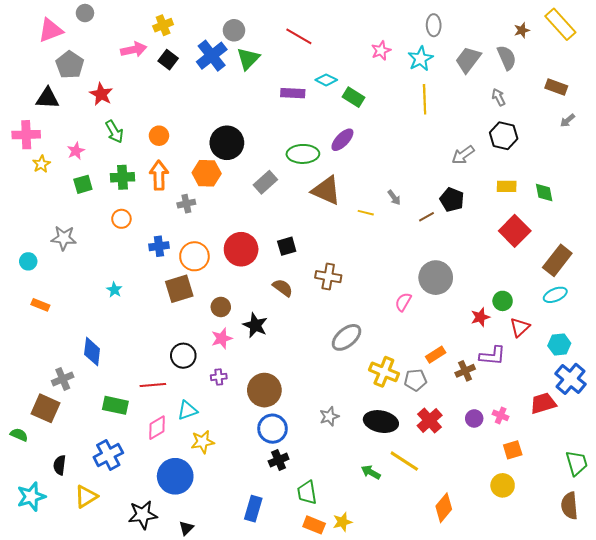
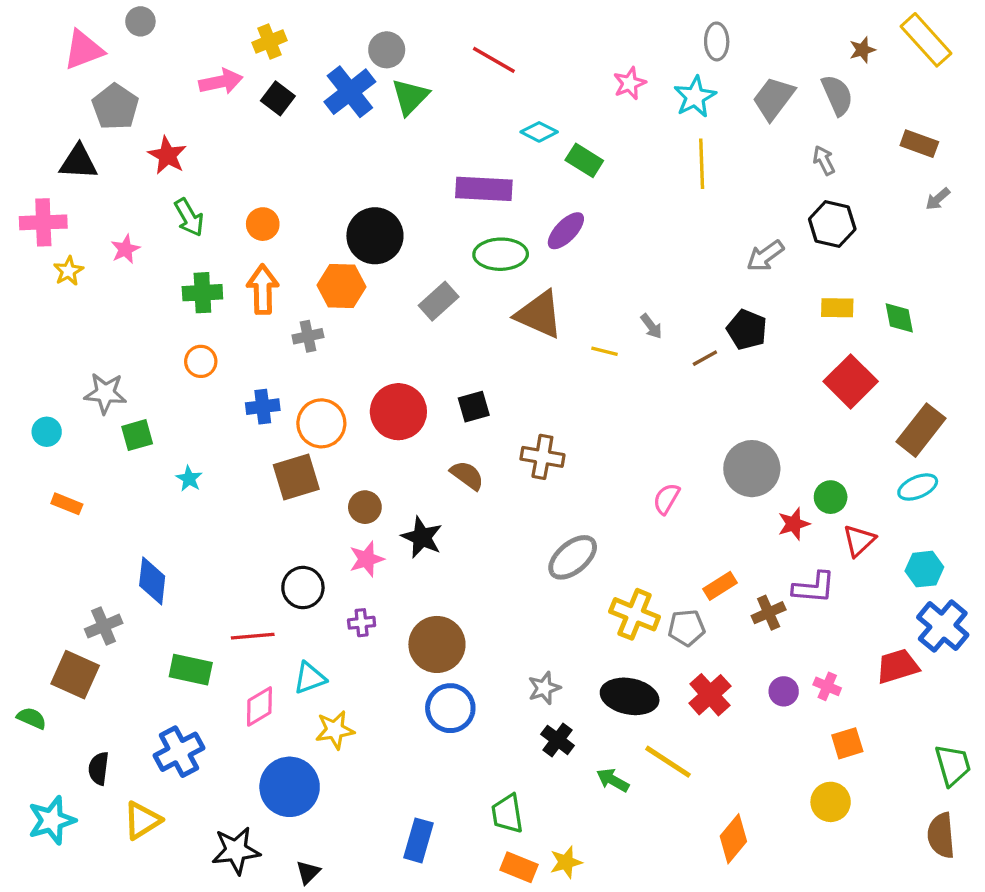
purple rectangle: (293, 93) -> (484, 189), moved, size x1.4
green square: (83, 184) -> (137, 435), moved
gray circle: (436, 278) -> (752, 469), moved
black cross: (279, 460) -> (558, 740), moved, turned -30

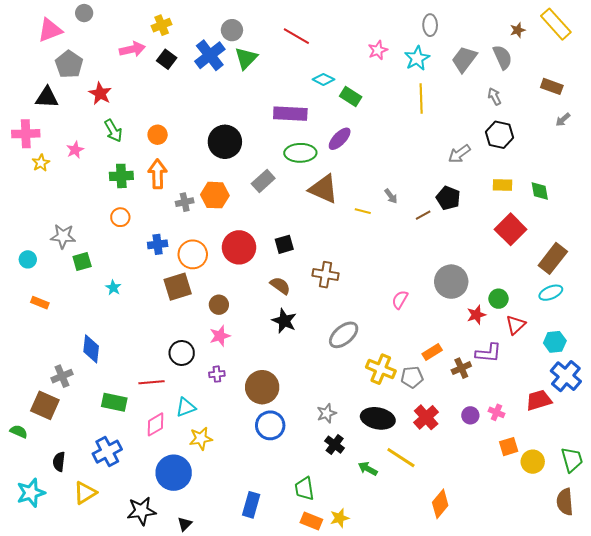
orange hexagon: (341, 286) -> (215, 195), moved
black star: (422, 537) -> (284, 321), moved
yellow circle: (831, 802) -> (533, 462), moved

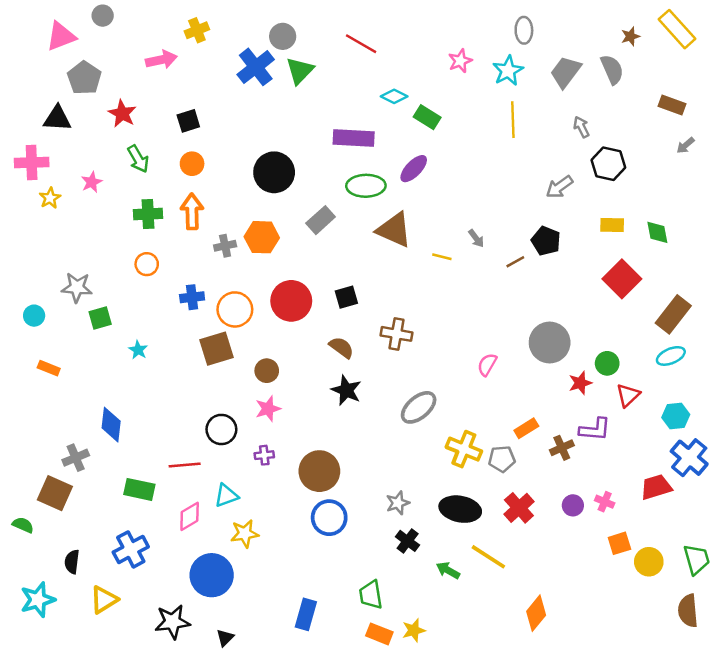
black square: (167, 59) -> (188, 121), moved, turned 36
gray arrow: (494, 97) -> (581, 127), moved

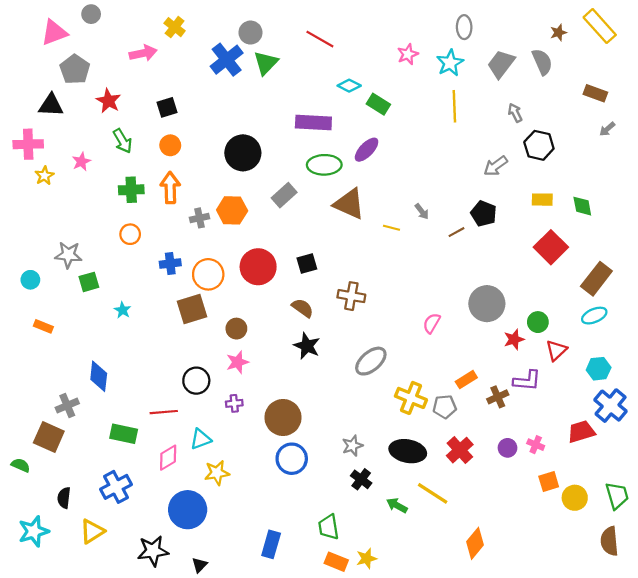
yellow cross: (197, 30) -> (175, 27), turned -30

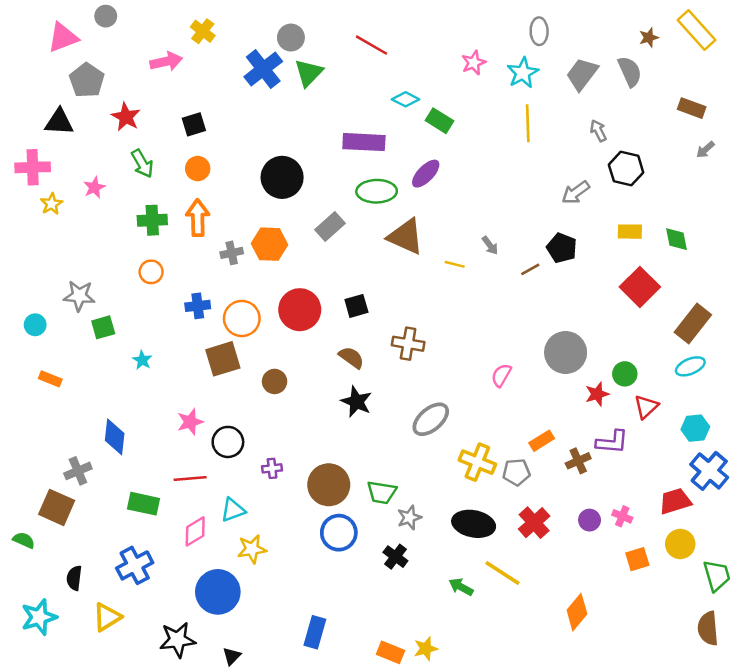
pink star: (237, 362) -> (190, 422), moved
black cross: (361, 479) -> (395, 557), moved
yellow circle: (575, 498) -> (680, 544), moved
green trapezoid: (329, 527) -> (382, 492), moved, turned -72
orange diamond: (475, 543) -> (577, 612), moved

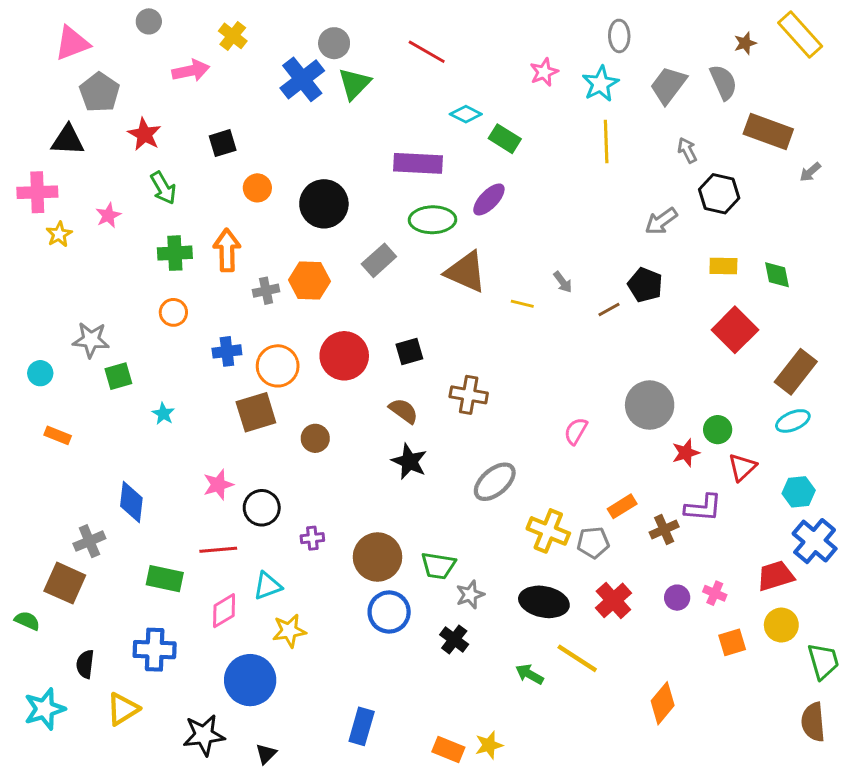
gray circle: (106, 16) -> (149, 21), moved
brown rectangle: (692, 108) -> (768, 131), moved, size x1.5
orange circle: (198, 169) -> (257, 188), moved
blue cross: (135, 565) -> (155, 650), turned 30

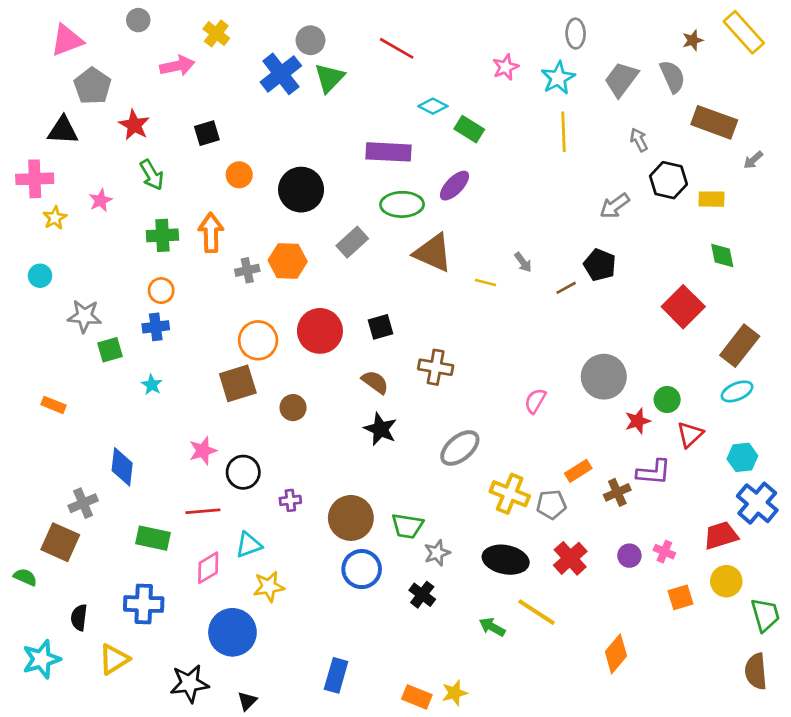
yellow rectangle: (723, 266) -> (711, 199), moved
blue cross: (227, 351) -> (156, 327), moved
cyan circle: (40, 373) -> (40, 276), moved

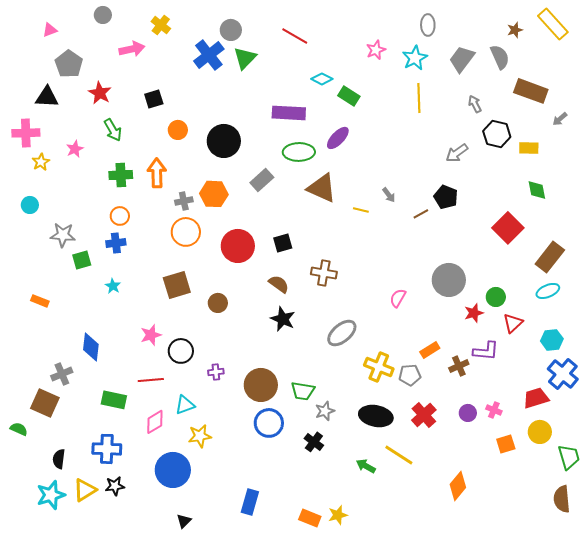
pink triangle: (67, 40) -> (50, 30), size x0.6
orange circle: (258, 340) -> (186, 232), moved
cyan star: (41, 659) -> (51, 495), moved
black star: (189, 683) -> (115, 486), moved, size x0.7

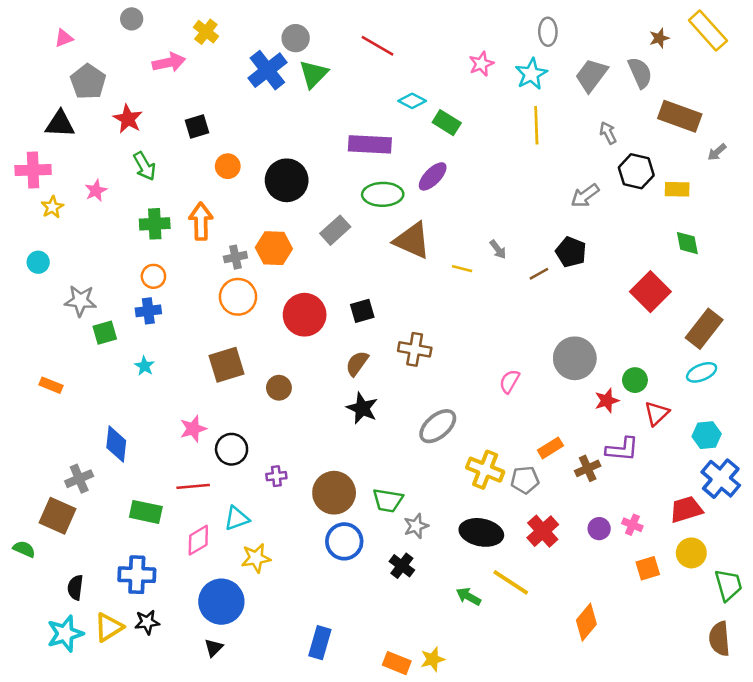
brown semicircle: (279, 284) -> (357, 363), turned -90
black triangle: (184, 521) -> (214, 648), moved

